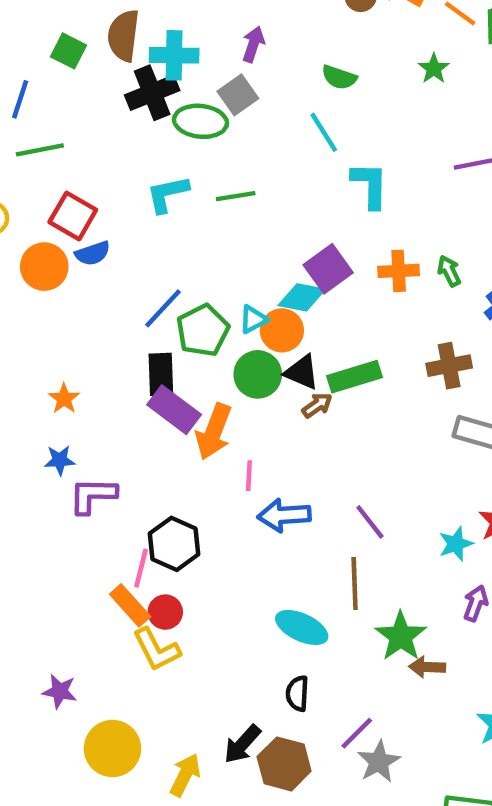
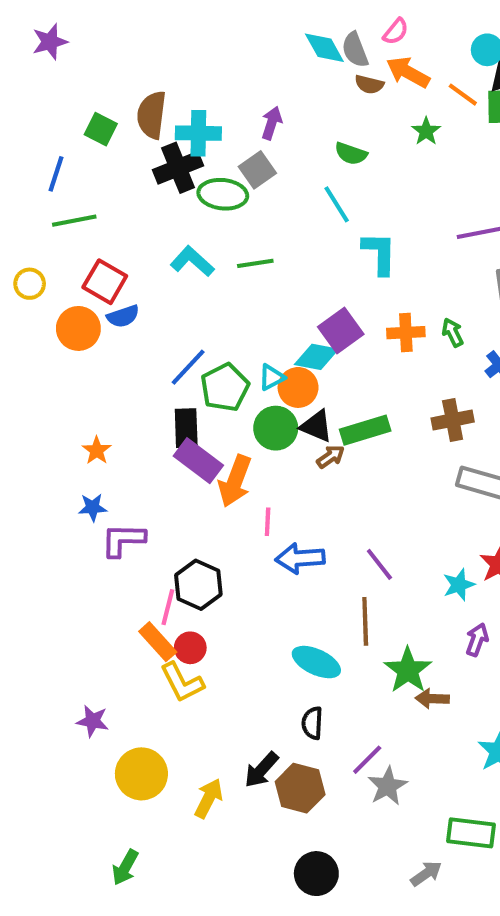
green star: (434, 69) -> (426, 131), moved
cyan L-shape: (167, 194) -> (192, 261), turned 54

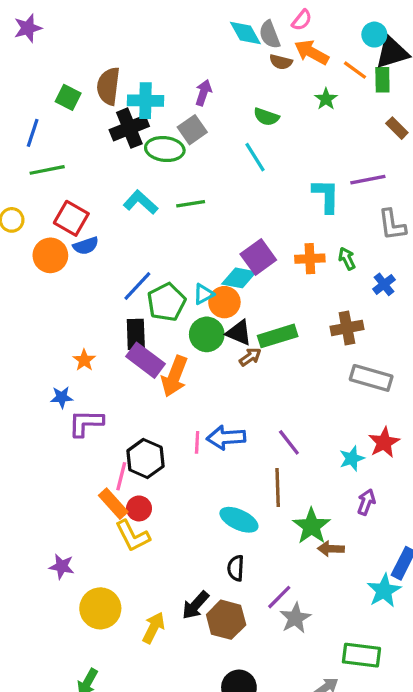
cyan L-shape: (379, 253) -> (326, 196), moved
orange star: (97, 450) -> (84, 360), moved
pink line: (268, 522) -> (197, 442), moved

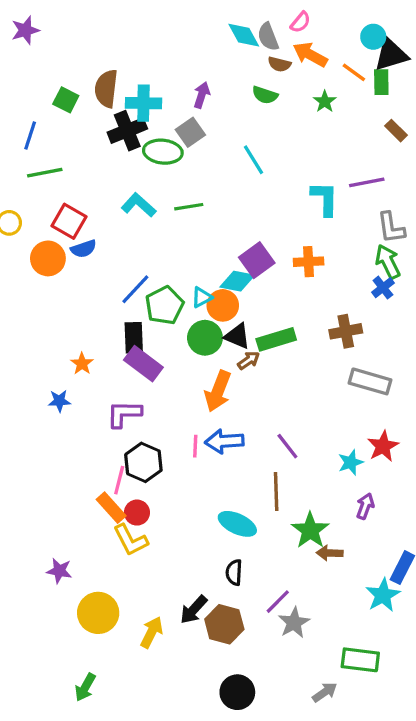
green semicircle: (266, 117) -> (265, 95), moved
green arrow: (347, 259) -> (388, 262), moved, size x1.5
orange arrow: (174, 376) -> (218, 391), moved
purple L-shape: (86, 423) -> (124, 414), moved

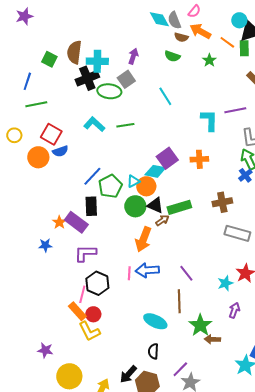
purple rectangle: (143, 364) -> (76, 222), moved

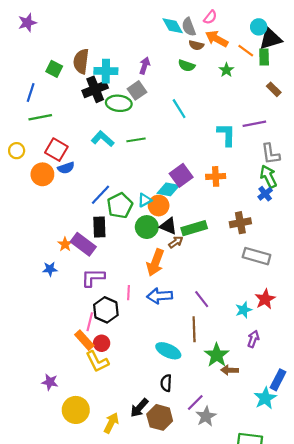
pink line: (129, 273) -> (128, 293), moved

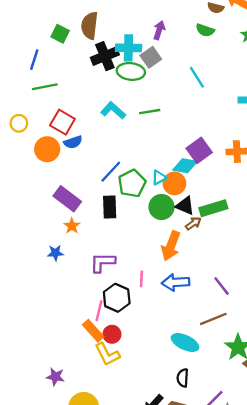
cyan cross: (106, 71) -> (128, 48), moved
purple rectangle: (83, 244) -> (67, 199), moved
brown line: (194, 329) -> (213, 319), turned 70

